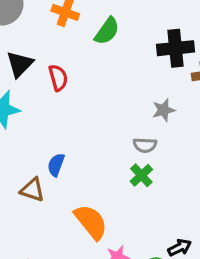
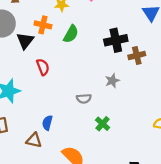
black triangle: (20, 64) -> (25, 41), moved
gray semicircle: (145, 145) -> (84, 99), moved

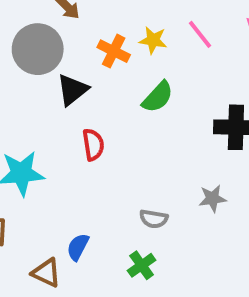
orange cross: (43, 25) -> (114, 51), moved
green cross: (103, 124) -> (142, 265), moved

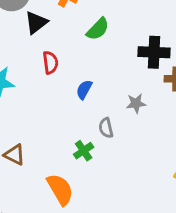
gray semicircle: (154, 219) -> (106, 128), moved, turned 66
blue semicircle: (78, 247) -> (84, 90), moved

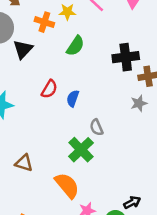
red semicircle: (50, 63) -> (49, 89), moved, turned 48
gray star: (136, 103) -> (139, 103), moved
green cross: (84, 151) -> (81, 150), size x1.5

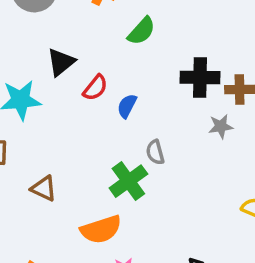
black triangle: (23, 49) -> (61, 62), moved
black cross: (126, 57) -> (200, 77), moved
orange semicircle: (67, 185) -> (101, 229), turned 104

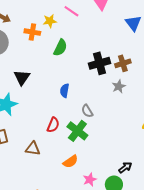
red semicircle: (95, 88) -> (53, 125), moved
orange semicircle: (101, 229) -> (70, 162), size x0.7

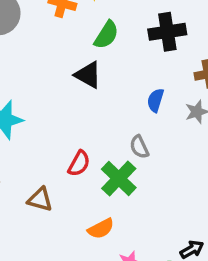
black cross: (100, 63) -> (167, 32), moved
black triangle: (22, 77) -> (88, 75), moved, turned -42
blue semicircle: (65, 90) -> (156, 100), moved

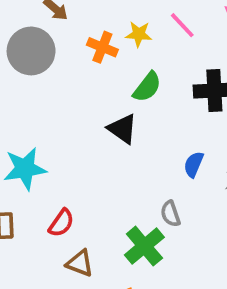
red semicircle: (79, 164) -> (61, 223), moved
brown triangle: (40, 199) -> (80, 263), moved

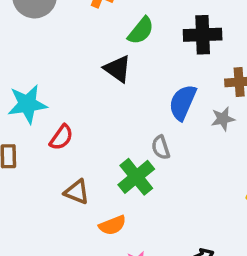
blue semicircle: (194, 164) -> (183, 102), size x1.5
red semicircle: (61, 223) -> (61, 137), moved

